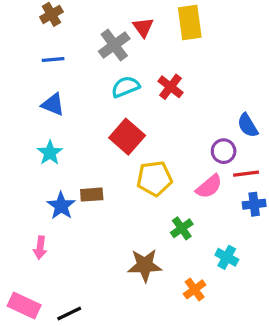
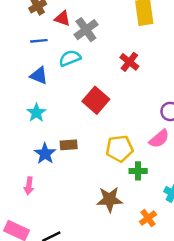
red triangle: (143, 27) -> (62, 18), moved, turned -35
cyan semicircle: (125, 87) -> (70, 58), moved
yellow pentagon: (154, 178) -> (119, 149), moved
green cross: (182, 228) -> (138, 171), turned 35

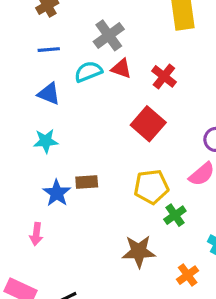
red triangle: (62, 18) -> (121, 69), moved
red square: (96, 100) -> (148, 124), moved
cyan star: (36, 113) -> (46, 141), turned 30
green cross: (138, 171) -> (175, 215), turned -35

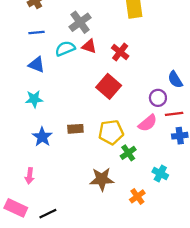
brown rectangle: (87, 182) -> (75, 129), moved
pink arrow: (36, 234) -> (30, 176), moved

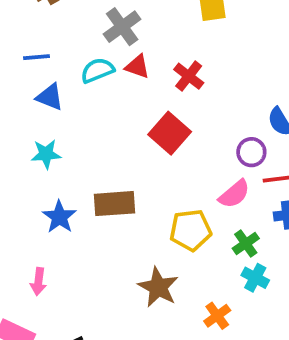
blue line: (36, 32) -> (37, 57), moved
brown rectangle: (75, 129) -> (114, 204), size x1.5
yellow pentagon: (111, 132) -> (191, 230), moved
green cross: (128, 153) -> (246, 243), moved
brown star: (102, 179) -> (158, 287), turned 30

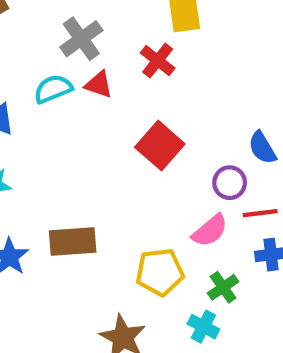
red cross: (189, 76) -> (158, 61), moved
red square: (170, 133) -> (160, 146), moved
cyan cross: (255, 278) -> (203, 327), moved

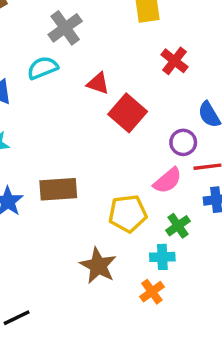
red cross: (158, 61) -> (174, 61), moved
red triangle: (99, 85) -> (98, 83), moved
cyan cross: (203, 327) -> (162, 257), turned -30

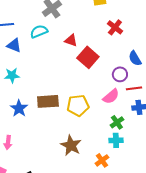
yellow pentagon: (128, 214) -> (78, 105), moved
cyan cross: (162, 257) -> (116, 140), moved

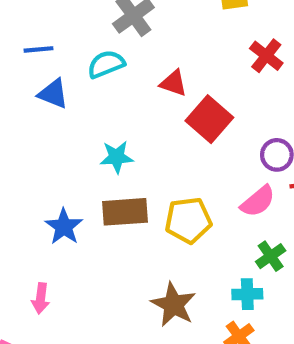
cyan star: (12, 75) -> (117, 157), moved
cyan cross: (116, 140) -> (247, 294), moved

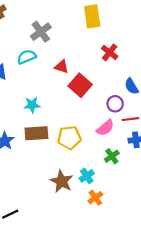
cyan cross: (247, 294) -> (87, 176), moved, turned -32

